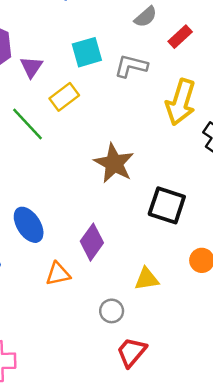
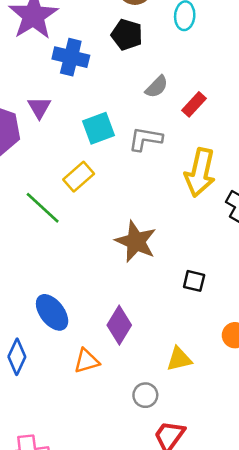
purple triangle: (31, 67) -> (39, 107), moved
black square: (167, 205) -> (194, 281), size x0.6

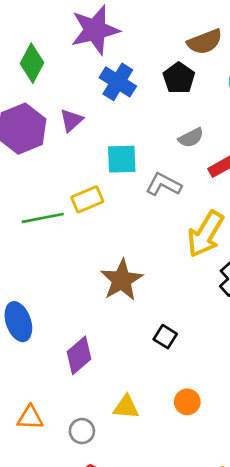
green line: (43, 208) -> (43, 218), turned -72
orange triangle: (87, 361) -> (30, 418), moved

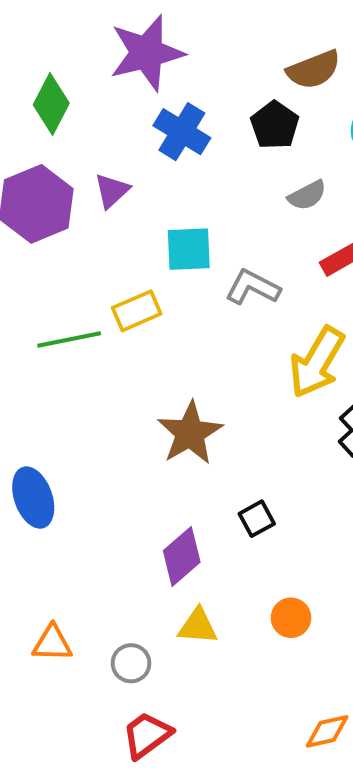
gray semicircle: (191, 138) -> (307, 195), moved
black square: (165, 337) -> (257, 519), turned 30
purple diamond: (79, 355) -> (182, 556), moved

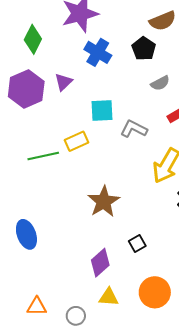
orange circle: (291, 618) -> (155, 292), size x1.6

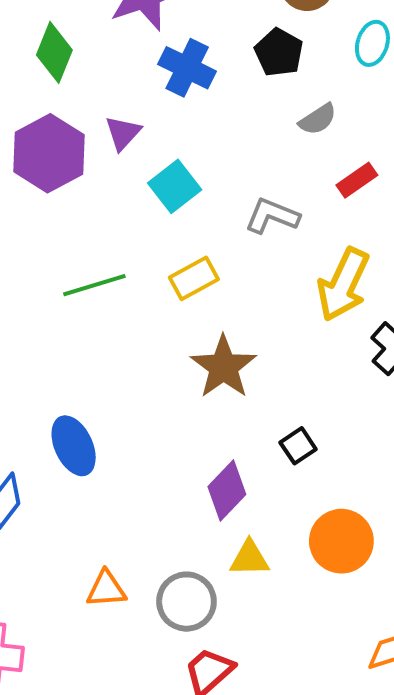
cyan square: (102, 110) -> (175, 186), moved, turned -30
yellow rectangle: (77, 141) -> (194, 278), moved
gray circle: (76, 316) -> (186, 602), size x1.5

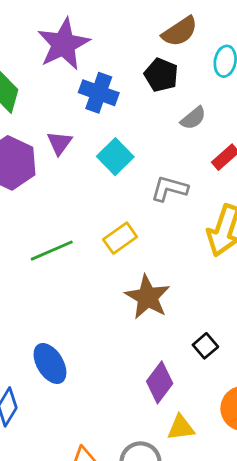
cyan square: (175, 186) -> (115, 157), moved

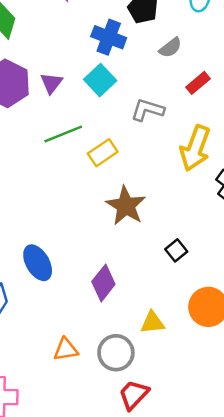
blue cross: (99, 93) -> (109, 37), moved
purple triangle: (59, 143) -> (51, 83), moved
green line: (52, 251) -> (63, 134), moved
purple diamond: (160, 382) -> (103, 283), moved

